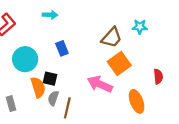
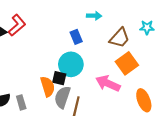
cyan arrow: (50, 15) -> (94, 16), moved
blue rectangle: (62, 48) -> (76, 37), moved
cyan circle: (25, 59) -> (71, 64), moved
gray semicircle: (53, 98) -> (62, 97), size x1.5

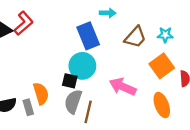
cyan star: (147, 27) -> (165, 35), moved
blue rectangle: (76, 37) -> (88, 36), size x1.6
orange square: (127, 63) -> (162, 66), moved
orange semicircle: (48, 87) -> (41, 94), moved

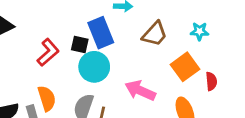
red L-shape: (24, 23) -> (48, 52), moved
cyan star: (165, 35) -> (199, 31), moved
black square: (70, 81) -> (80, 44), moved

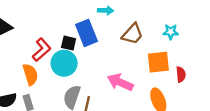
cyan circle: (94, 67) -> (64, 63), moved
orange square: (185, 67) -> (158, 62), turned 30
orange semicircle: (47, 98) -> (30, 74), moved

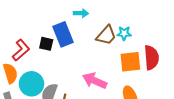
cyan star: (171, 32) -> (124, 33), moved
cyan circle: (64, 63) -> (31, 84), moved
red semicircle: (181, 74) -> (151, 57), moved, size x1.6

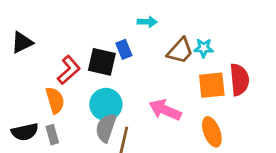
blue rectangle: (63, 34) -> (124, 49), size x0.6
black square: (46, 44) -> (102, 62), size x1.5
cyan circle: (31, 84) -> (106, 104), moved

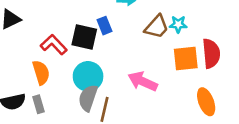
red L-shape: (69, 70) -> (54, 45), turned -92
orange ellipse: (212, 132) -> (206, 102), moved

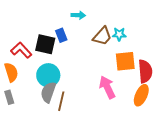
red semicircle: (211, 54) -> (145, 71), moved
pink arrow: (143, 81) -> (107, 87), moved, turned 40
orange ellipse: (206, 102) -> (141, 95), turned 45

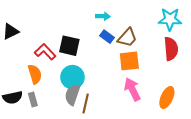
cyan star: (119, 34) -> (170, 19), moved, size x1.6
blue rectangle: (61, 35) -> (107, 37), moved, turned -32
orange square: (125, 61) -> (129, 61), moved
red semicircle: (145, 71) -> (171, 49), moved

